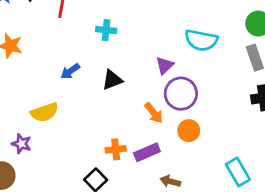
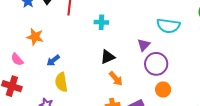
blue arrow: (70, 71) -> (53, 60), moved
yellow semicircle: (44, 112) -> (61, 82), turned 102
orange arrow: (154, 113) -> (116, 79), moved

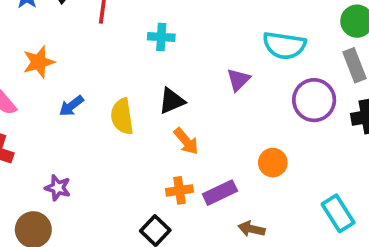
orange star: (35, 37) -> (39, 62), turned -30
purple circle: (156, 64) -> (314, 100), moved
yellow semicircle: (61, 82) -> (122, 116), moved

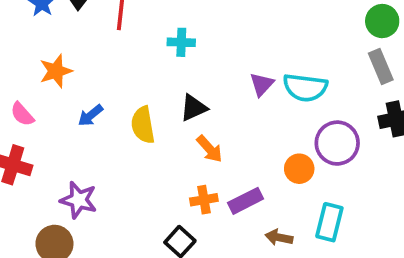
cyan semicircle: (284, 45) -> (305, 87), moved
purple circle: (314, 100) -> (337, 143), moved
purple star: (58, 188) -> (79, 200), size x1.4
cyan rectangle: (338, 213) -> (329, 222), moved, turned 48

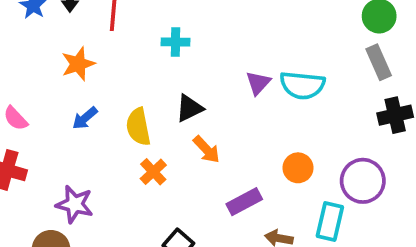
orange star: (56, 71) -> (78, 64), moved
purple circle: (337, 143) -> (363, 181), moved
orange cross: (204, 200) -> (153, 172), moved, turned -32

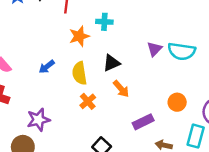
orange star: (78, 64) -> (79, 36), moved
purple star: (75, 204) -> (38, 120), turned -30

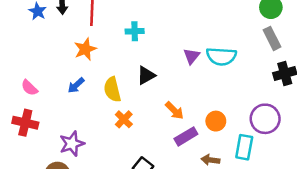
orange star: (79, 36) -> (85, 49), moved
orange arrow: (121, 89) -> (174, 111), moved
orange circle: (177, 102) -> (216, 121), moved

